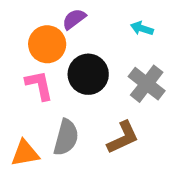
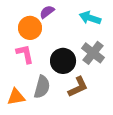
cyan arrow: (142, 28) -> (90, 18), size x1.5
black circle: (88, 74) -> (63, 61), moved

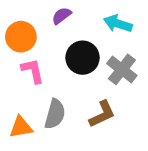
orange circle: (30, 28) -> (21, 37), moved
black circle: (63, 61) -> (83, 58), moved

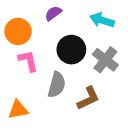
gray semicircle: (55, 114) -> (57, 85), moved

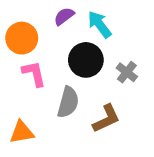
cyan arrow: (102, 20) -> (100, 24), moved, turned 35
gray cross: (105, 60) -> (127, 72), size x0.7

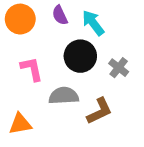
purple semicircle: (64, 16) -> (60, 15), turned -78
orange circle: (22, 38) -> (20, 19), moved
gray semicircle: (68, 102) -> (64, 96), turned -108

